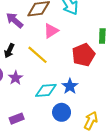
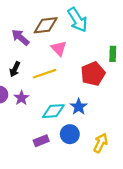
pink triangle: (51, 31) -> (59, 48), turned -42
yellow line: (37, 55) -> (45, 74), turned -60
purple rectangle: (17, 119) -> (41, 141), moved

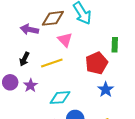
purple arrow: (20, 37) -> (29, 30), turned -30
blue star: (79, 107) -> (106, 89), moved

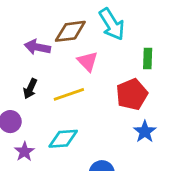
green rectangle: (115, 45) -> (148, 59), moved
purple star: (30, 85) -> (24, 152), moved
cyan diamond: (60, 98) -> (63, 139), moved

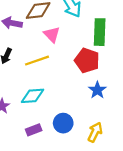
green rectangle: (148, 59) -> (100, 32), size x1.6
red pentagon: (132, 94) -> (87, 61), turned -30

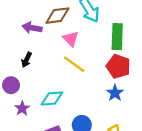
yellow line: (37, 61) -> (74, 64), moved, turned 55
red pentagon: (87, 61) -> (118, 66), moved

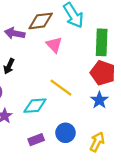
yellow line: (74, 64) -> (61, 88), moved

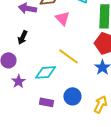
purple rectangle: (36, 140) -> (46, 102), turned 32

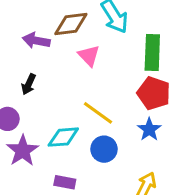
purple star: (18, 81) -> (23, 151), size x1.5
blue circle: (72, 96) -> (104, 149), moved

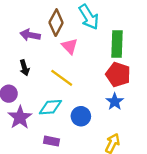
brown diamond: (71, 24) -> (56, 23), turned -55
black arrow: (29, 84) -> (24, 68), turned -42
yellow line: (98, 113) -> (62, 78), moved

